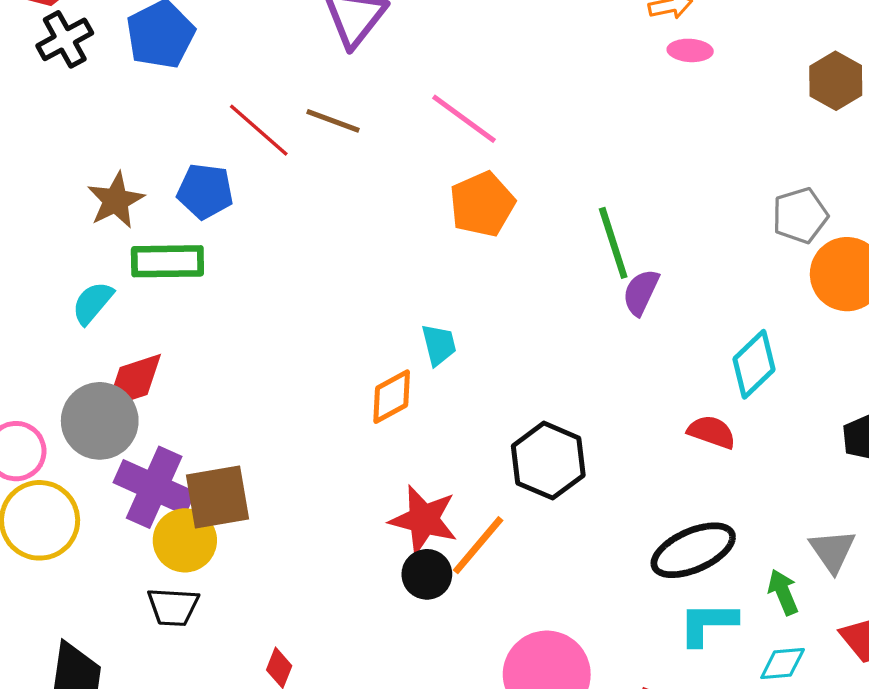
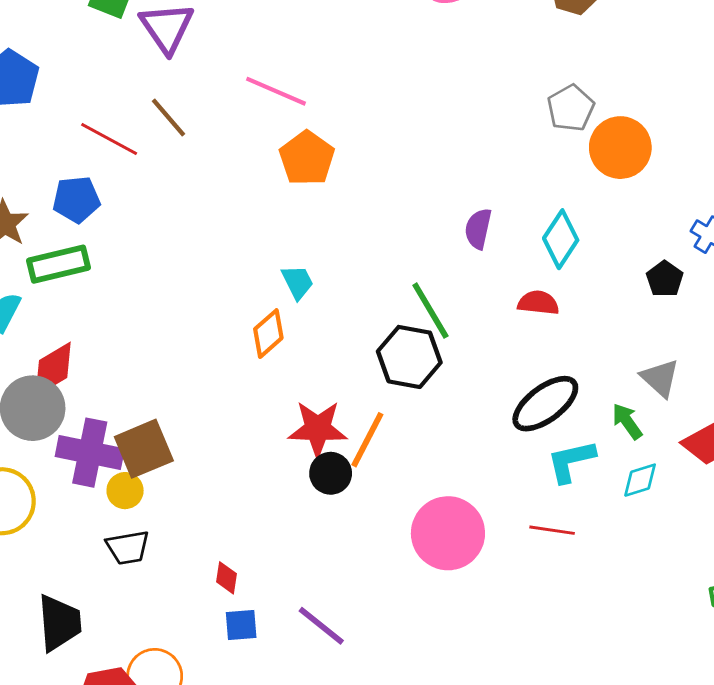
brown line: (333, 121) -> (168, 118), turned 42
green line: (613, 243) -> (430, 311), moved
purple semicircle: (641, 292) -> (478, 229), moved
yellow circle: (185, 540) -> (125, 491), size x0.7

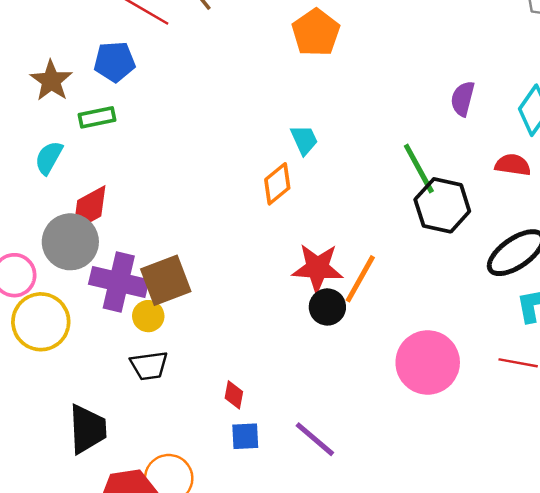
green rectangle: (58, 264) -> (97, 117), size x0.7
black hexagon: (409, 357) -> (442, 205), moved

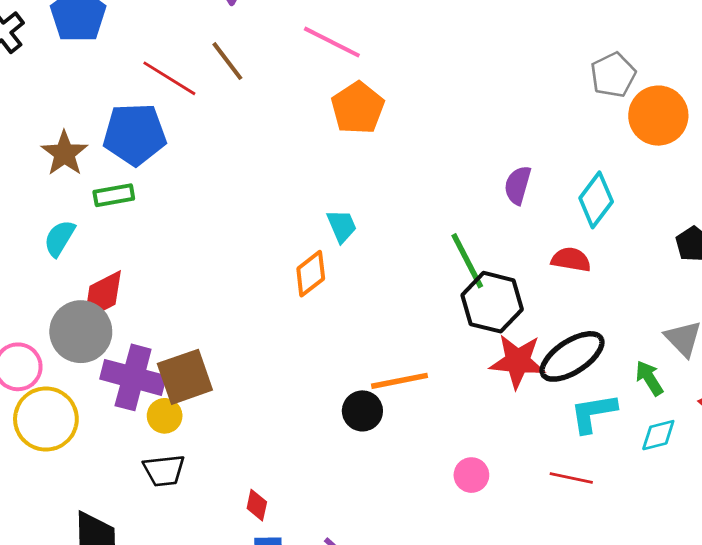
blue pentagon: (114, 62) -> (135, 134), size x1.4
red star: (317, 268) -> (518, 361), moved
orange line: (360, 279) -> (400, 381), turned 48
pink circle: (428, 362) -> (471, 475), size x0.5

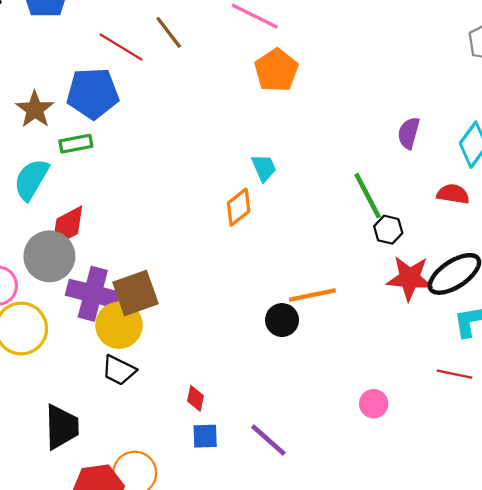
cyan semicircle: (59, 238) -> (31, 179), size x1.4
black hexagon: (492, 302) -> (388, 230), size x0.6
yellow circle: (165, 416) -> (119, 325), size x1.6
black trapezoid: (164, 470) -> (119, 370), turned 33
pink circle: (471, 475) -> (374, 404), moved

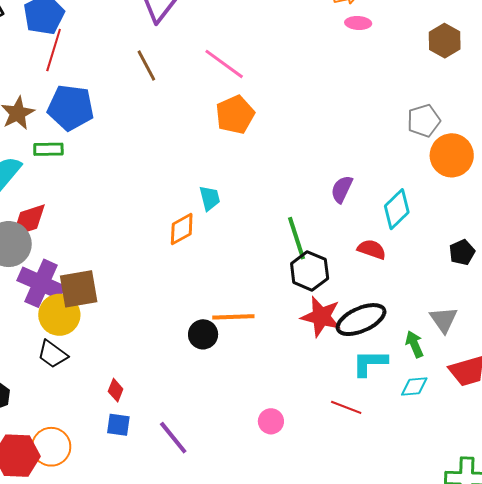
red line: (121, 47) -> (54, 50), moved, turned 66
black hexagon: (388, 230) -> (310, 271), size x1.5

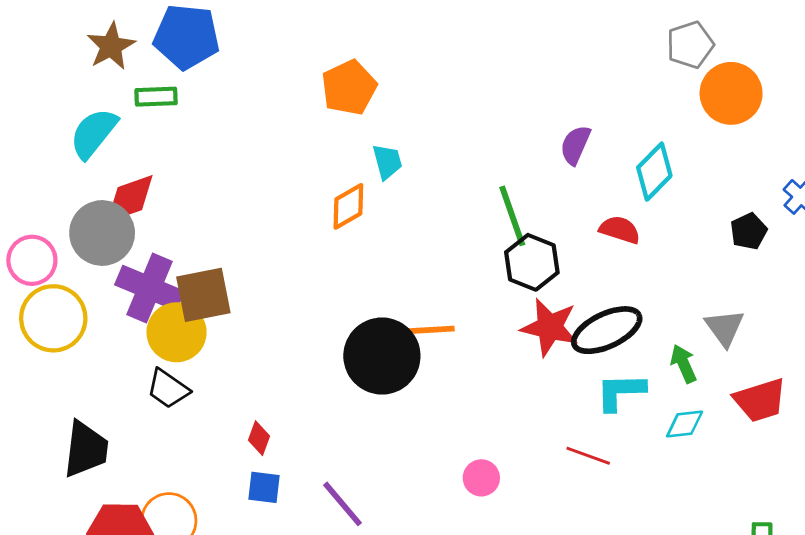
orange pentagon: (235, 115) -> (349, 88), moved
black circle: (203, 334) -> (382, 356), size x1.8

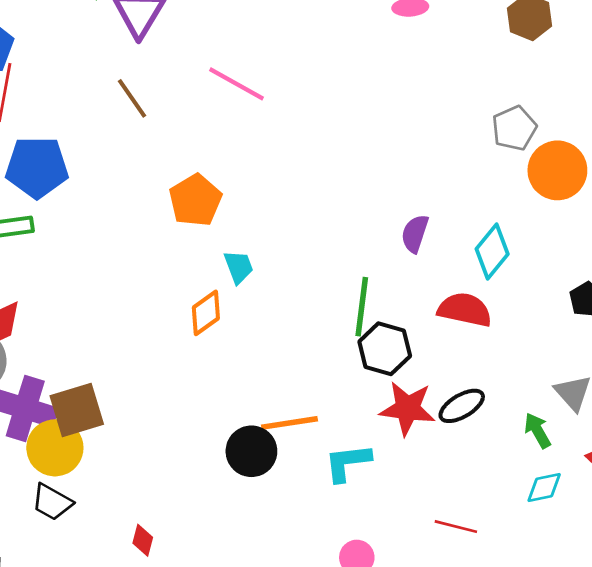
green line: (512, 216) -> (362, 307), turned 32
red semicircle: (620, 230) -> (465, 310), size x1.4
black ellipse: (607, 330) -> (462, 406), size x0.7
black circle: (382, 356) -> (251, 451), size x0.7
cyan L-shape: (621, 392) -> (348, 462), moved

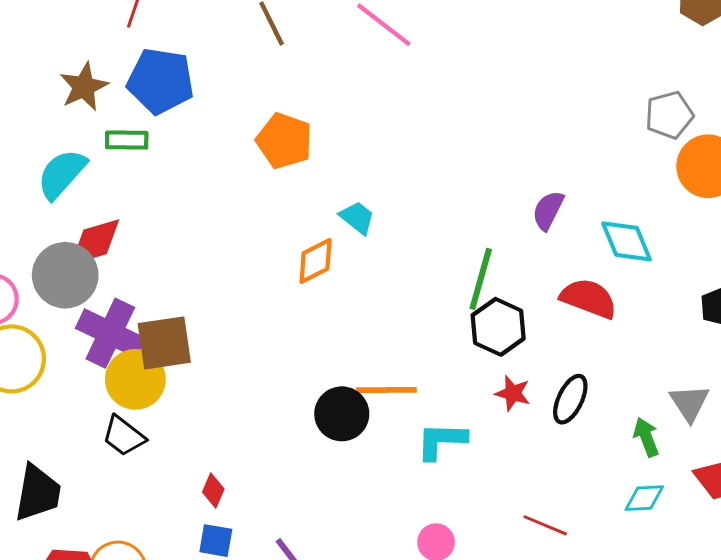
orange pentagon: (195, 200) -> (284, 141), moved, turned -30
cyan diamond: (492, 251) -> (627, 241), turned -70
cyan trapezoid: (239, 267) -> (357, 218), turned -39
black ellipse: (462, 406) -> (570, 399), turned -42
red star: (407, 408) -> (513, 393), size x0.6

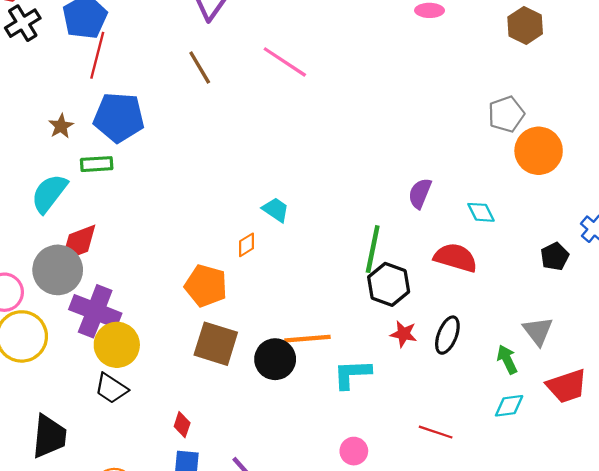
brown star: (84, 87) -> (61, 126), size x0.7
orange pentagon: (284, 141) -> (206, 286), moved
cyan diamond: (627, 241) -> (481, 212), size x0.7
orange diamond: (316, 261) -> (247, 245), size x0.7
brown square: (164, 343) -> (216, 344), moved, turned 30

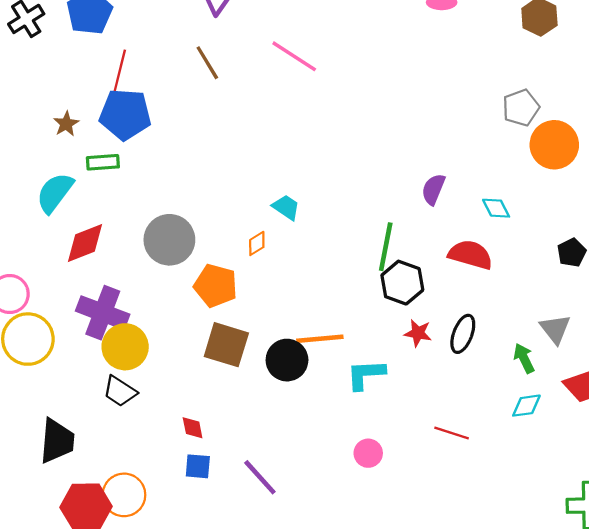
red line: (97, 55) -> (119, 74), moved
gray circle: (58, 270) -> (169, 240), moved
red diamond: (182, 425) -> (193, 428), turned -30

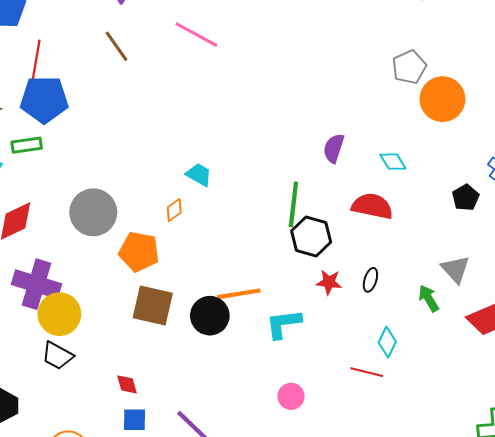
black ellipse: (463, 334) -> (370, 280), size x0.7
cyan diamond: (526, 406) -> (387, 342), moved, turned -52

